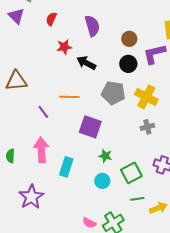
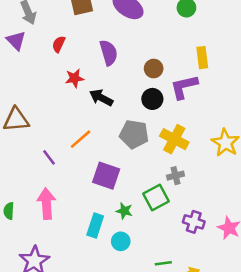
orange line: (69, 97) -> (81, 139), turned -42
cyan rectangle: (66, 167) -> (95, 226), moved
green square: (131, 173) -> (156, 198), moved

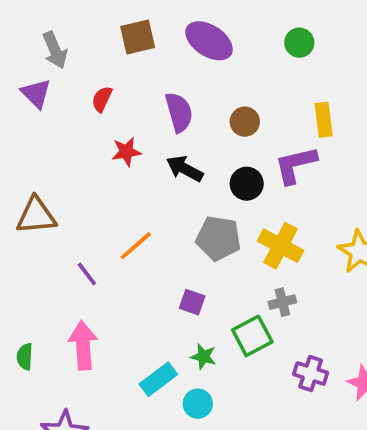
brown circle: (154, 69) -> (245, 122), moved
black arrow: (101, 98) -> (185, 169), moved
purple square: (106, 176) -> (192, 302), moved, size x0.6
cyan rectangle: (95, 226) -> (158, 379), turned 35

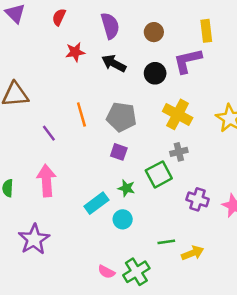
gray pentagon: (218, 238) -> (121, 117), moved
orange line: (136, 246) -> (81, 114), turned -65

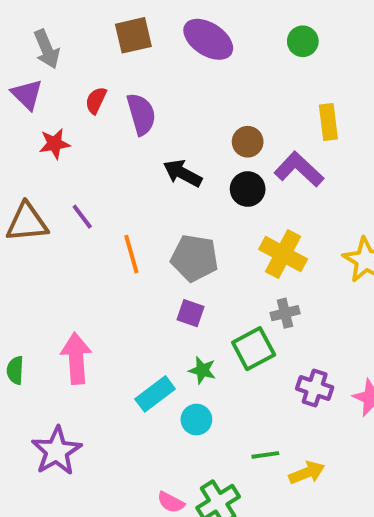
purple semicircle: (110, 26) -> (141, 114), moved
brown circle: (154, 32) -> (248, 142), moved
red star: (75, 52) -> (55, 144), moved
purple L-shape: (188, 61) -> (299, 169), turned 56
purple line: (49, 133) -> (82, 217), moved

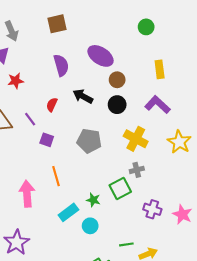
purple ellipse: (208, 39) -> (101, 56), moved
red semicircle: (96, 100) -> (52, 105), moved
purple L-shape: (299, 169) -> (157, 105), moved
orange line: (131, 254) -> (56, 176), moved
purple square: (191, 313) -> (47, 140), moved

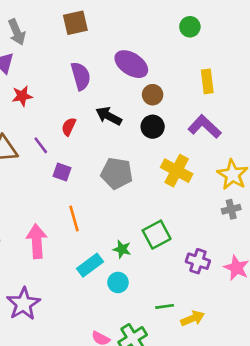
gray cross: (137, 170) -> (231, 209), moved

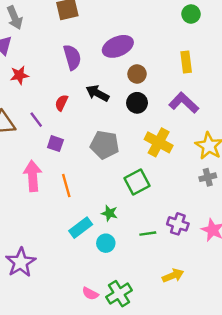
green circle: (190, 27) -> (191, 14), moved
purple ellipse: (131, 64) -> (118, 46), turned -56
green square: (157, 235) -> (137, 182), moved
pink arrow: (37, 241) -> (33, 176), moved
green line: (165, 306) -> (148, 234), moved

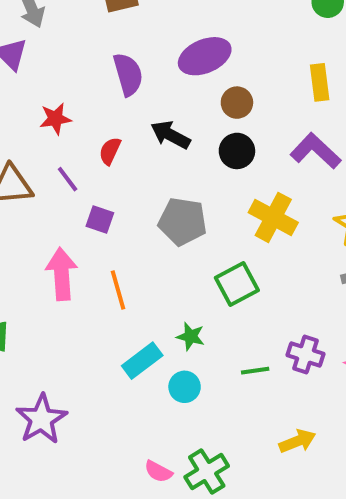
red star: (19, 75) -> (56, 119), moved

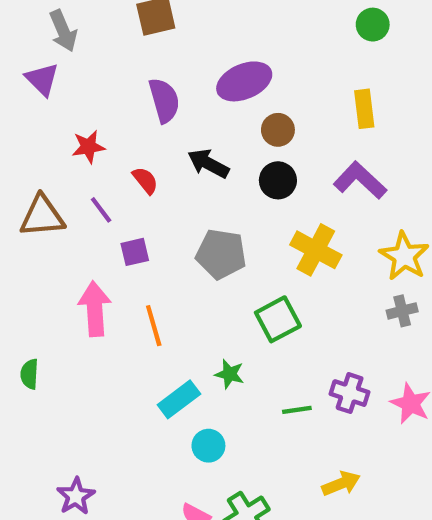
red semicircle: (110, 151) -> (145, 180), turned 116
purple square: (100, 220) -> (135, 252), turned -32
cyan circle: (185, 387) -> (208, 446), moved
purple star: (41, 419) -> (76, 496), moved, size x0.7

